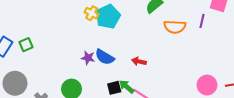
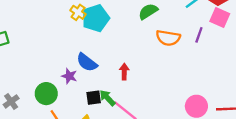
purple star: (88, 58) -> (69, 76), moved
red arrow: (139, 61) -> (124, 72), turned 72

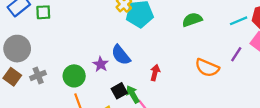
orange semicircle: (168, 38) -> (207, 68), moved
black square: (94, 98) -> (119, 91), turned -35

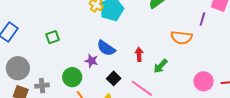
green square: (43, 12) -> (53, 37), moved
gray cross: (38, 75) -> (42, 86), turned 32
green arrow: (133, 94) -> (161, 66), moved, turned -91

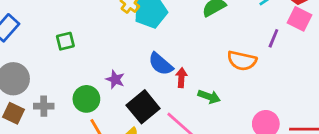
blue semicircle: (106, 48) -> (161, 64), moved
green arrow: (161, 66) -> (209, 97), turned -119
black square: (114, 78) -> (143, 107), size x1.6

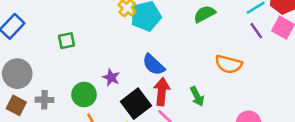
purple line: (273, 38) -> (256, 31), moved, turned -60
red arrow: (181, 78) -> (162, 92), moved, size x1.5
green arrow: (209, 97) -> (197, 96), turned 42

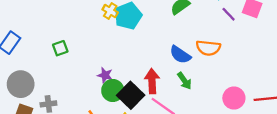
blue semicircle: (154, 65) -> (180, 55), moved
green circle: (84, 95) -> (113, 90), moved

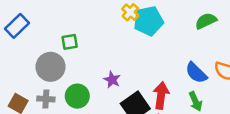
gray circle: (21, 84) -> (51, 67), moved
green circle: (113, 90) -> (77, 96), moved

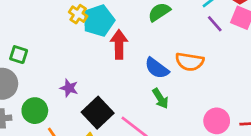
green square: (70, 42) -> (19, 55), turned 35
red arrow: (161, 95) -> (119, 44), moved

